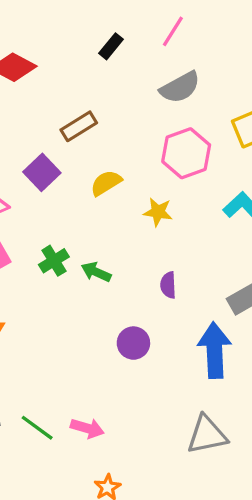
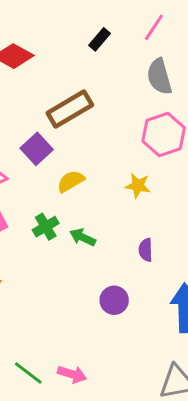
gray semicircle: (180, 87) -> (159, 77), turned 102
brown rectangle: (79, 126) -> (70, 109), size x1.4
yellow semicircle: (106, 183) -> (71, 181), moved

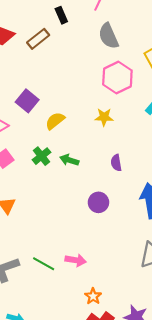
black rectangle: (99, 39) -> (61, 15), turned -56
brown rectangle: (70, 109) -> (38, 39), moved, size x0.7

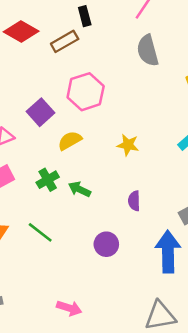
black rectangle: (61, 15) -> (85, 16), moved
pink hexagon: (117, 77) -> (86, 92), moved
green line: (44, 264) -> (40, 232), moved

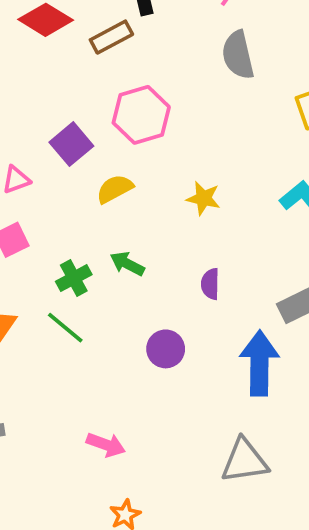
green cross: (48, 180) -> (74, 278), moved

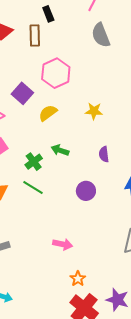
brown rectangle: (111, 37) -> (35, 36), turned -55

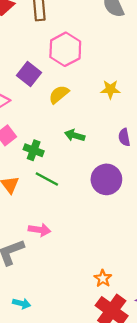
green cross: (34, 162) -> (34, 150), moved, turned -30
purple circle: (86, 191) -> (106, 179), size x1.4
pink arrow: (63, 244) -> (39, 230), moved

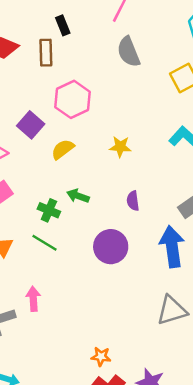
green cross: (34, 150) -> (49, 210), moved
pink arrow: (39, 230) -> (33, 299), turned -105
orange star: (103, 278) -> (101, 357), turned -30

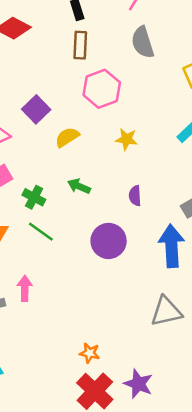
brown rectangle: (46, 53) -> (80, 45), moved
pink hexagon: (72, 99) -> (102, 89), moved
green cross: (49, 210) -> (34, 197), moved

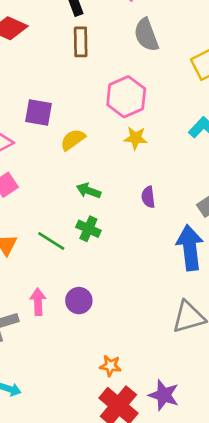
pink hexagon: (102, 89) -> (126, 97), moved
purple square: (36, 109) -> (38, 112), turned -32
green cross: (34, 197) -> (88, 229), moved
purple circle: (109, 241) -> (79, 301), moved, size x0.7

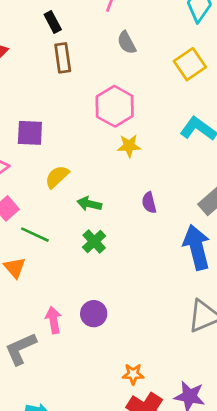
gray semicircle: (146, 35) -> (127, 43), size x0.7
yellow semicircle: (73, 140) -> (57, 177), moved
green cross: (88, 229) -> (94, 241), turned 30
green line: (51, 241) -> (35, 235), moved

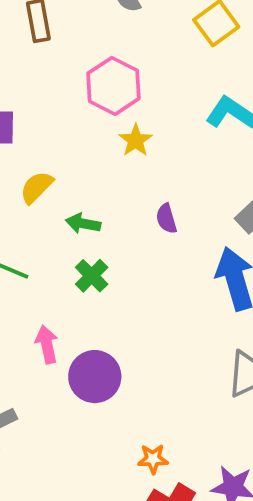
yellow star: (129, 146) -> (136, 140), turned -30
purple circle: (94, 314) -> (95, 377), size x1.4
pink arrow: (53, 320) -> (47, 344), moved

